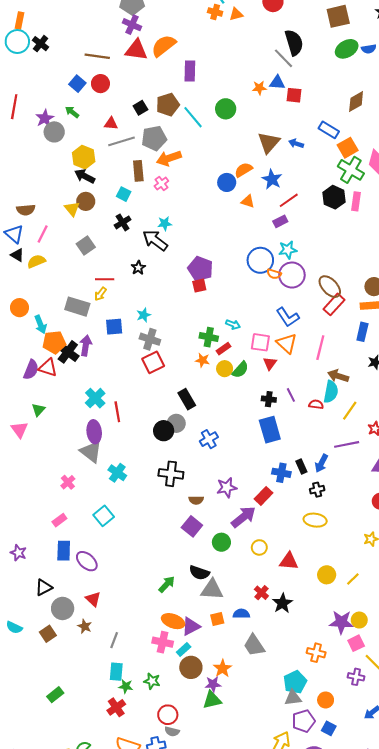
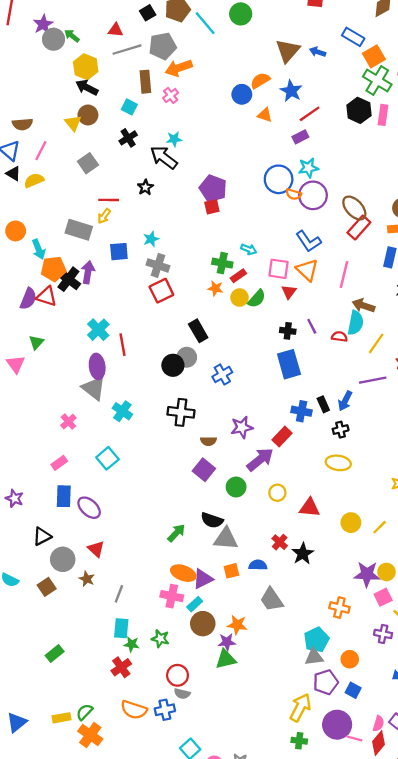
green arrow: (72, 112) -> (72, 36), moved
orange star: (222, 668) -> (237, 625), turned -30

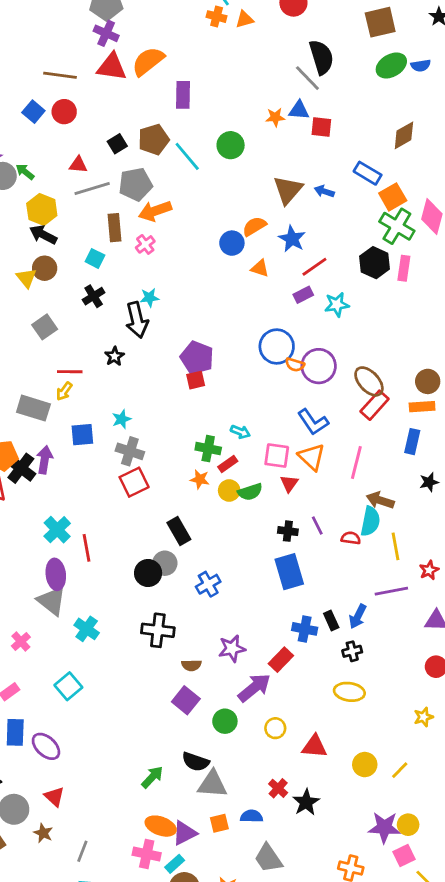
black arrow: (164, 157) -> (137, 320), turned -140
cyan star: (308, 168) -> (337, 305), moved
green semicircle: (257, 299) -> (250, 492), turned 30
yellow line: (376, 343) -> (396, 546), turned -45

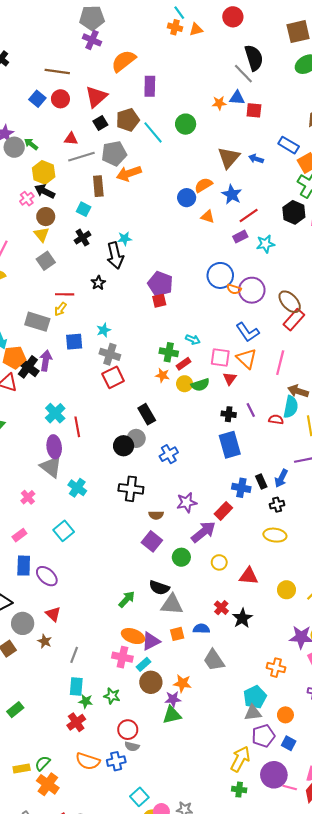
red triangle: (112, 67) -> (96, 97), moved, turned -50
pink cross: (145, 244) -> (27, 199), moved
yellow triangle: (26, 278) -> (42, 234), moved

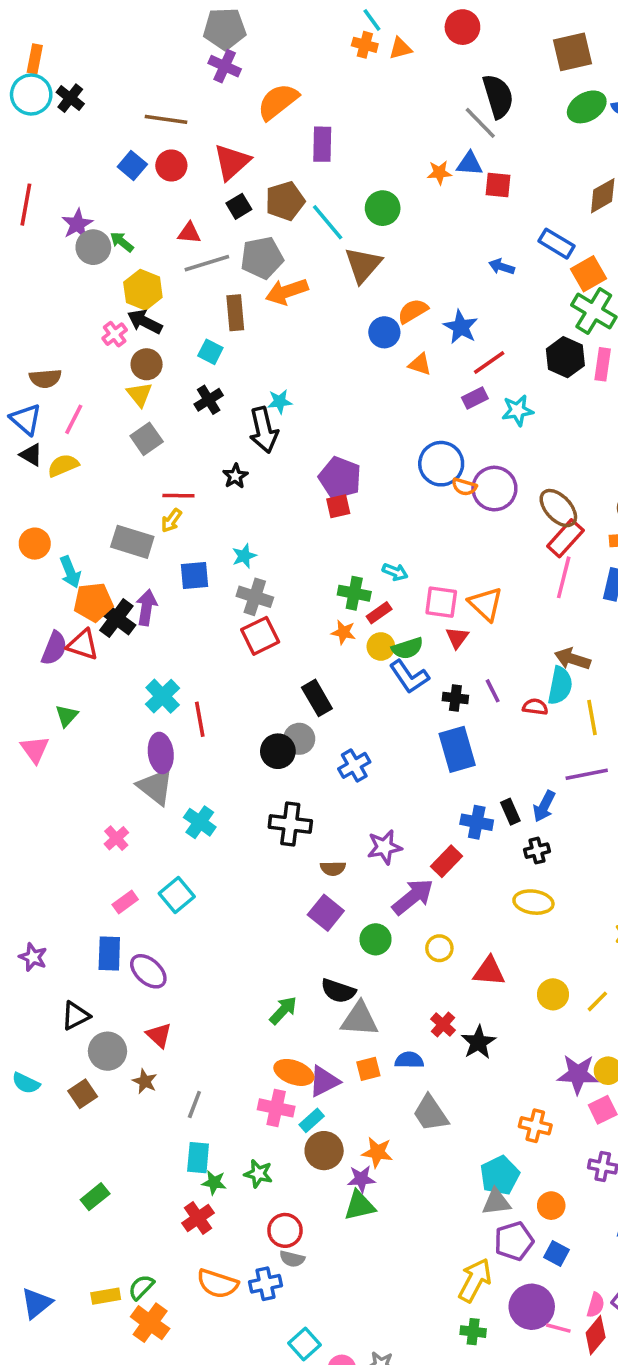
brown triangle: (229, 158) -> (363, 265), moved
blue L-shape: (248, 332) -> (409, 677), moved
pink line: (280, 363) -> (564, 577), moved
pink rectangle: (19, 535) -> (125, 902), moved

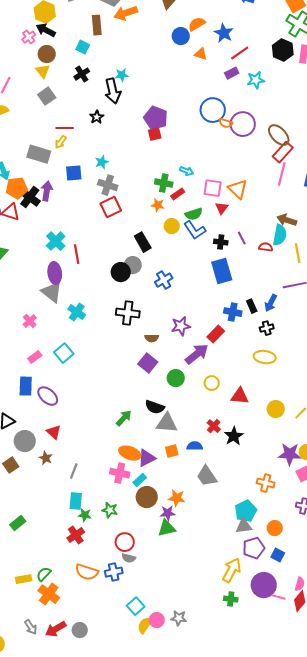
yellow circle: (381, 646) -> (172, 226), moved

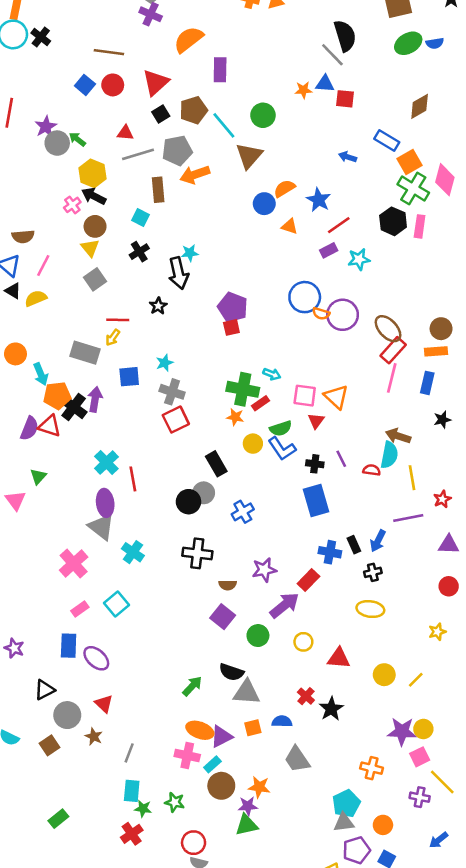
green cross: (164, 183) -> (243, 389), size x1.4
pink cross: (30, 321) -> (74, 564), size x1.6

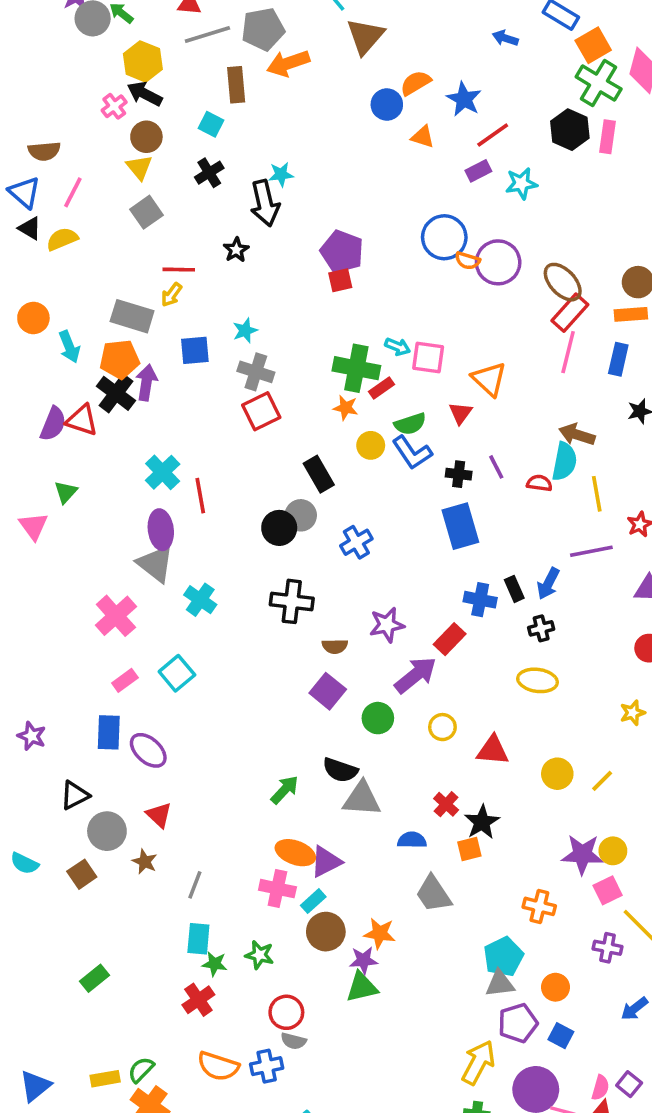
orange pentagon: (57, 396) -> (120, 359), moved
pink square: (305, 396) -> (428, 357), moved
orange square: (253, 728) -> (469, 849), moved

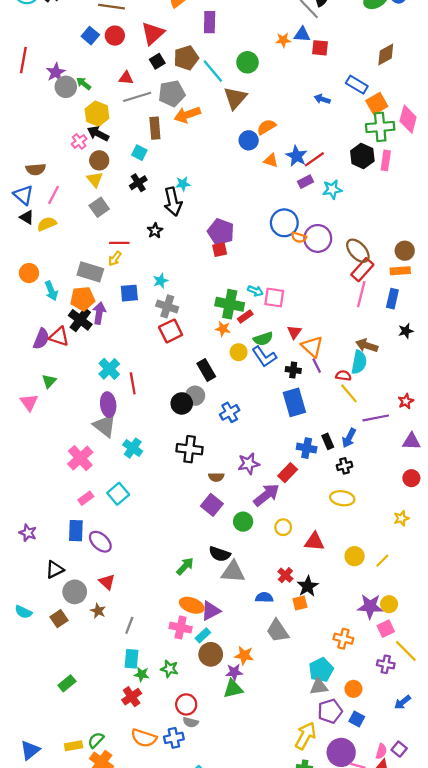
green cross: (599, 83) -> (380, 127), turned -36
blue star: (464, 99) -> (297, 156), moved
orange triangle: (489, 379) -> (312, 347), moved
yellow line: (597, 494) -> (349, 393), moved, turned -30

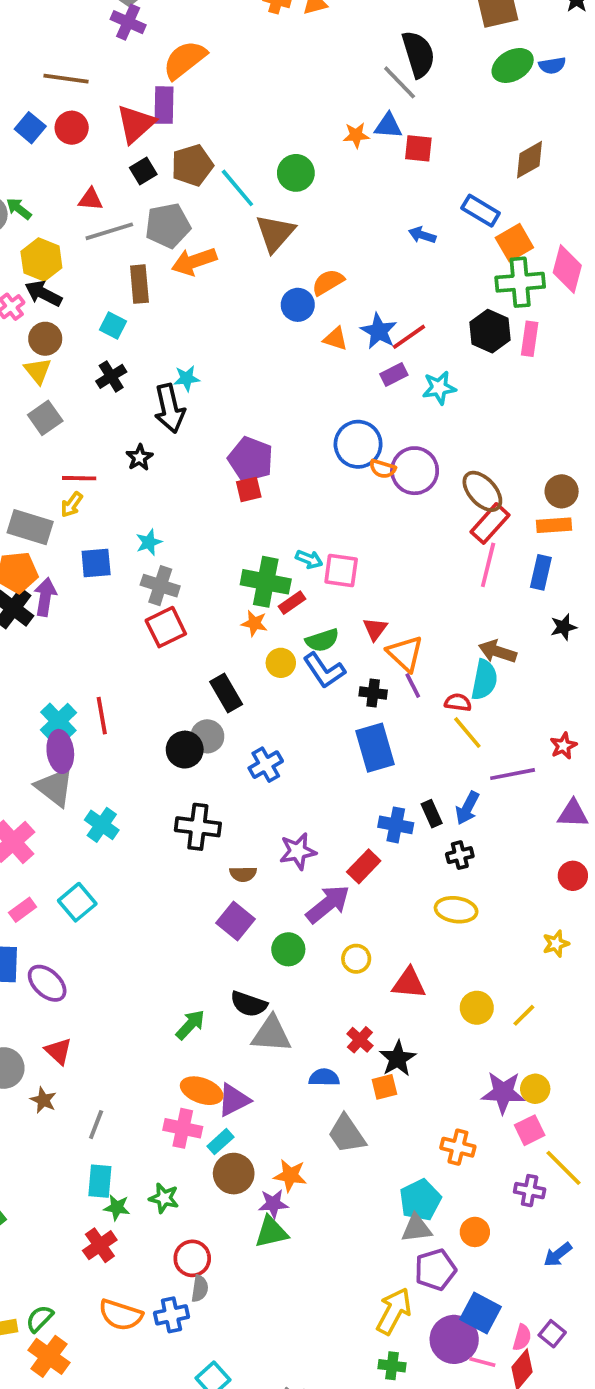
purple rectangle: (210, 22) -> (164, 105), moved
cyan cross: (109, 369) -> (58, 721), moved
blue square: (357, 719) -> (481, 1313), moved, size x1.5
gray semicircle: (191, 722) -> (200, 1289), turned -96

